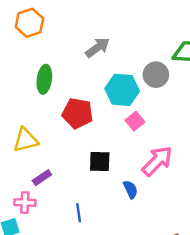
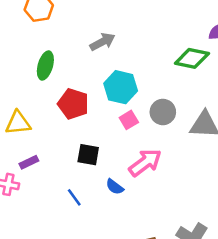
gray circle: (156, 75) -> (163, 112), moved
blue semicircle: (131, 189) -> (115, 187), turned 144
blue line: (79, 213) -> (74, 197), moved, turned -36

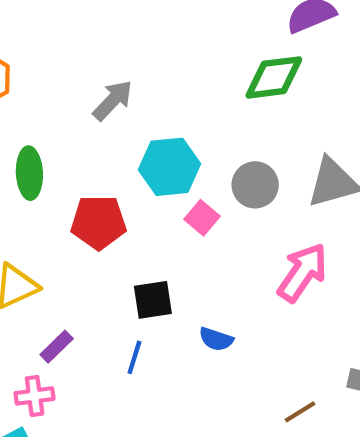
pink arrow: (145, 163) -> (302, 272), moved
blue line: (74, 197) -> (134, 357), moved, turned 72

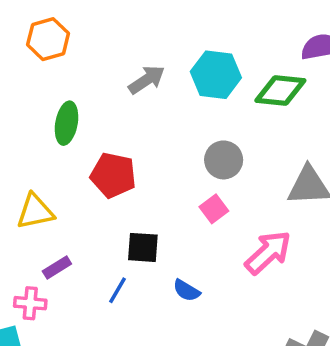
cyan hexagon: (170, 167) -> (216, 75), moved
gray circle: (255, 185) -> (224, 160), moved
pink square: (202, 218) -> (214, 209), moved

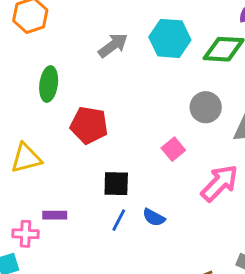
gray circle: (224, 160) -> (206, 107), moved
purple rectangle: (57, 268) -> (55, 215), moved, turned 35
blue line: (118, 290) -> (119, 220), moved

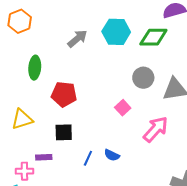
black square: (116, 184) -> (64, 132), moved

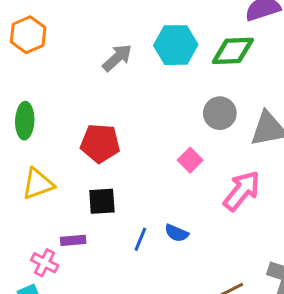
green ellipse: (35, 68) -> (25, 121), moved
pink cross: (24, 171) -> (45, 263), turned 30

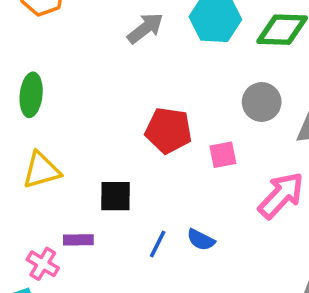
red pentagon: (100, 143) -> (168, 130), moved
pink square: (190, 160) -> (223, 155), turned 30

